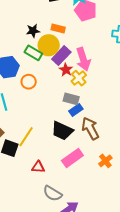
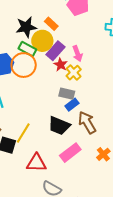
orange rectangle: (58, 29) -> (51, 24), turned 32
black star: (33, 31) -> (26, 27), size x1.5
pink arrow: (83, 59) -> (77, 54), size x0.7
orange circle: (29, 82) -> (24, 65), moved, size x1.6
red triangle: (38, 167) -> (36, 163), size x1.5

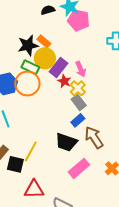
orange rectangle: (51, 24) -> (44, 41), moved
gray rectangle: (67, 94) -> (79, 102), moved, turned 42
red triangle: (36, 163) -> (34, 189), moved

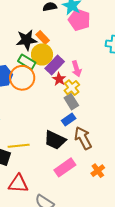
yellow line: (31, 151) -> (19, 146), turned 50

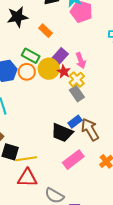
black star: (27, 40) -> (17, 17), moved
yellow circle: (42, 54) -> (49, 69), moved
orange circle: (22, 78) -> (27, 72), size x0.7
blue rectangle: (69, 120) -> (75, 122), moved
yellow line: (19, 146) -> (26, 159), moved

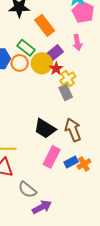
orange rectangle: (46, 31) -> (45, 25), size x1.5
pink arrow: (81, 61) -> (77, 43), moved
blue rectangle: (75, 122) -> (71, 162), moved
pink rectangle: (73, 160) -> (52, 157), turned -35

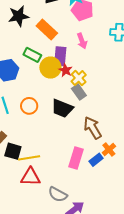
purple rectangle: (53, 54) -> (60, 56), turned -36
orange circle: (20, 63) -> (29, 106), moved
black trapezoid: (45, 129) -> (62, 108), moved
orange cross: (84, 164) -> (109, 149), moved

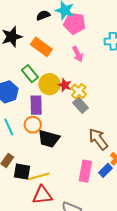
green rectangle: (32, 55) -> (30, 74), turned 30
purple rectangle: (60, 56) -> (36, 105), moved
black trapezoid: (62, 108) -> (49, 139), moved

